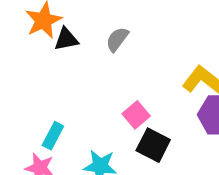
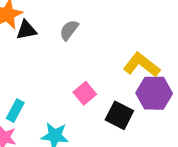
black square: (153, 145) -> (119, 115), moved

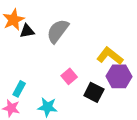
gray semicircle: (69, 30) -> (58, 31), size x1.6

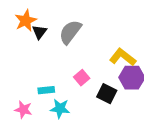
black triangle: (27, 31) -> (39, 32), turned -42
cyan rectangle: (19, 89) -> (46, 90), moved, turned 56

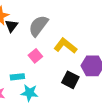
yellow L-shape: (123, 57) -> (65, 46), moved
pink square: (82, 78) -> (35, 56), moved

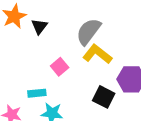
black triangle: (11, 26) -> (39, 26), moved
gray semicircle: (38, 26) -> (89, 31), moved

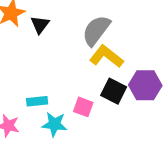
pink square: (60, 67) -> (83, 107), moved, turned -30
black square: (104, 97) -> (114, 91), moved

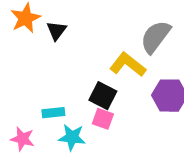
gray semicircle: (96, 30) -> (156, 37), moved
black square: (114, 91) -> (103, 96), moved

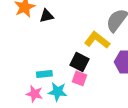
black triangle: (56, 31) -> (47, 16), turned 40
pink star: (22, 139) -> (34, 94), moved

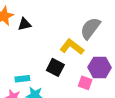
pink square: (79, 78) -> (85, 83), moved

